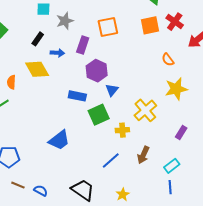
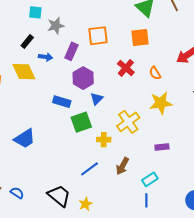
red cross: (175, 22) -> (126, 68), moved
purple rectangle: (181, 133) -> (162, 147), turned 48
blue trapezoid: (59, 140) -> (25, 139), moved
yellow star: (123, 194) -> (85, 204), moved

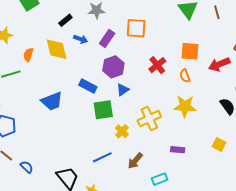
orange square: (140, 38) -> (190, 51), moved
blue trapezoid: (25, 139) -> (52, 101), moved
yellow cross: (104, 140) -> (122, 131), turned 32

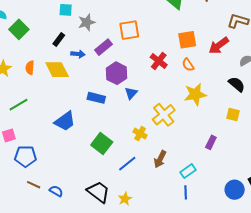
purple rectangle: (107, 38) -> (103, 47), turned 30
orange semicircle: (28, 55) -> (30, 68), moved
green square: (103, 110) -> (102, 143), moved, turned -30
yellow square: (219, 144) -> (233, 115), moved
purple rectangle: (178, 150) -> (211, 142), moved, turned -56

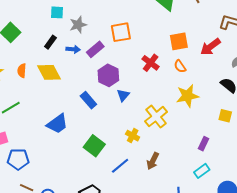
blue arrow: (78, 54) -> (73, 49), moved
blue rectangle: (96, 98) -> (88, 100), turned 36
cyan rectangle: (188, 171) -> (202, 171), moved

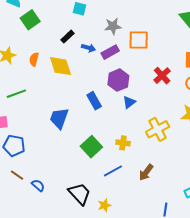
gray star: (78, 25) -> (113, 26), moved
blue trapezoid: (57, 124) -> (59, 118), turned 135
yellow cross: (133, 136) -> (123, 143), moved, turned -32

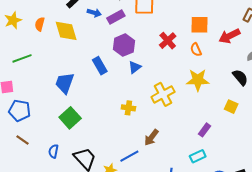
green square: (91, 147) -> (70, 118), moved
blue line: (113, 171) -> (129, 156), moved
blue semicircle: (38, 185) -> (53, 151), moved, turned -120

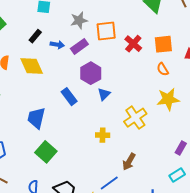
red cross: (168, 41) -> (133, 44), moved

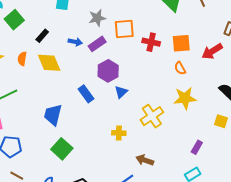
black rectangle: (35, 36) -> (42, 36), moved
red cross: (133, 44) -> (151, 42), turned -30
brown arrow: (129, 162) -> (145, 160), turned 78

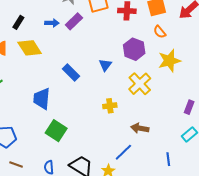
purple hexagon: (108, 71) -> (134, 49), moved

